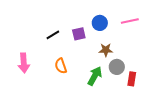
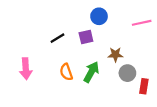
blue circle: (100, 23) -> (99, 16), moved
green arrow: (95, 76) -> (91, 72), moved

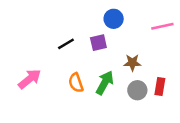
pink arrow: (26, 69) -> (30, 79), turned -125
gray circle: (127, 73) -> (137, 90), moved
red rectangle: (144, 86) -> (160, 86), moved

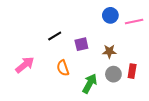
blue circle: (114, 19) -> (110, 15), moved
purple square: (98, 43) -> (81, 44), moved
green arrow: (105, 83) -> (90, 83), moved

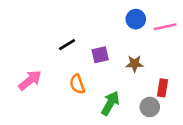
gray circle: (113, 74) -> (150, 107), moved

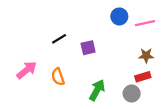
brown star: (135, 64) -> (146, 56), moved
orange semicircle: (77, 84) -> (58, 77), moved
red rectangle: (163, 88) -> (143, 77), turned 64

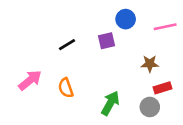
blue circle: (119, 16) -> (126, 19), moved
purple square: (88, 48) -> (106, 41), moved
brown star: (146, 56) -> (150, 64), moved

